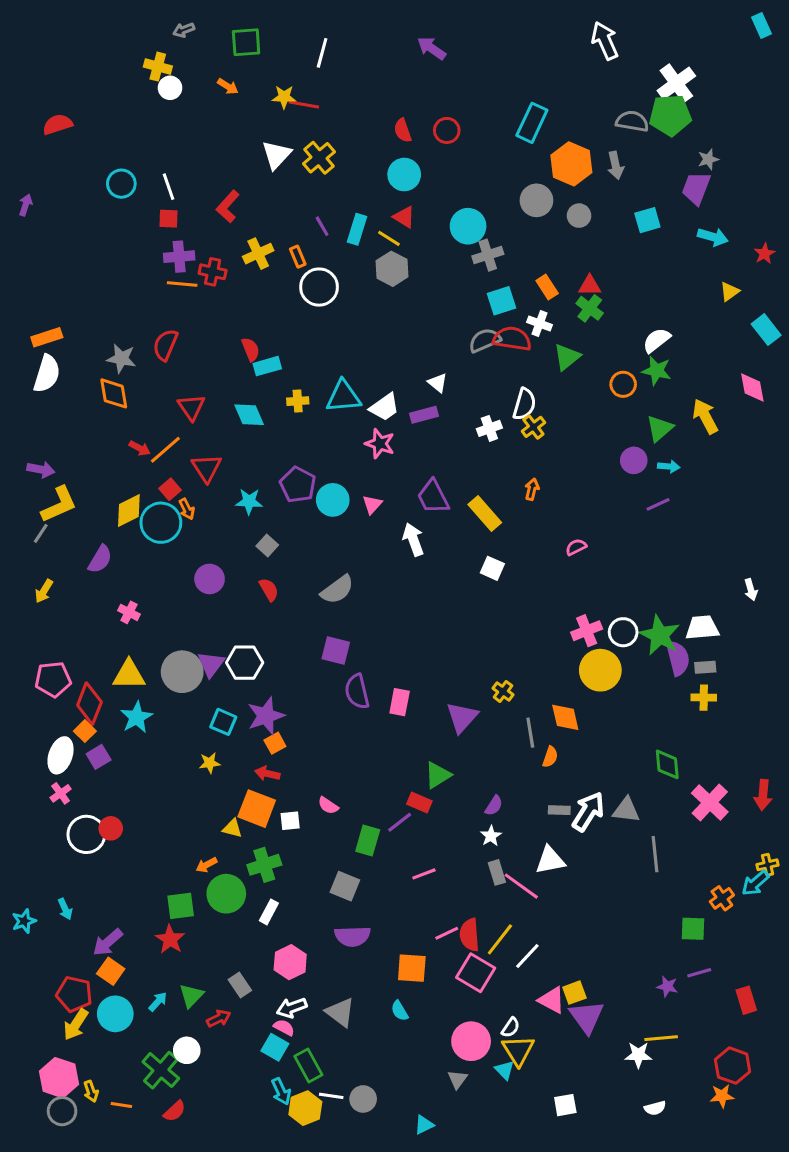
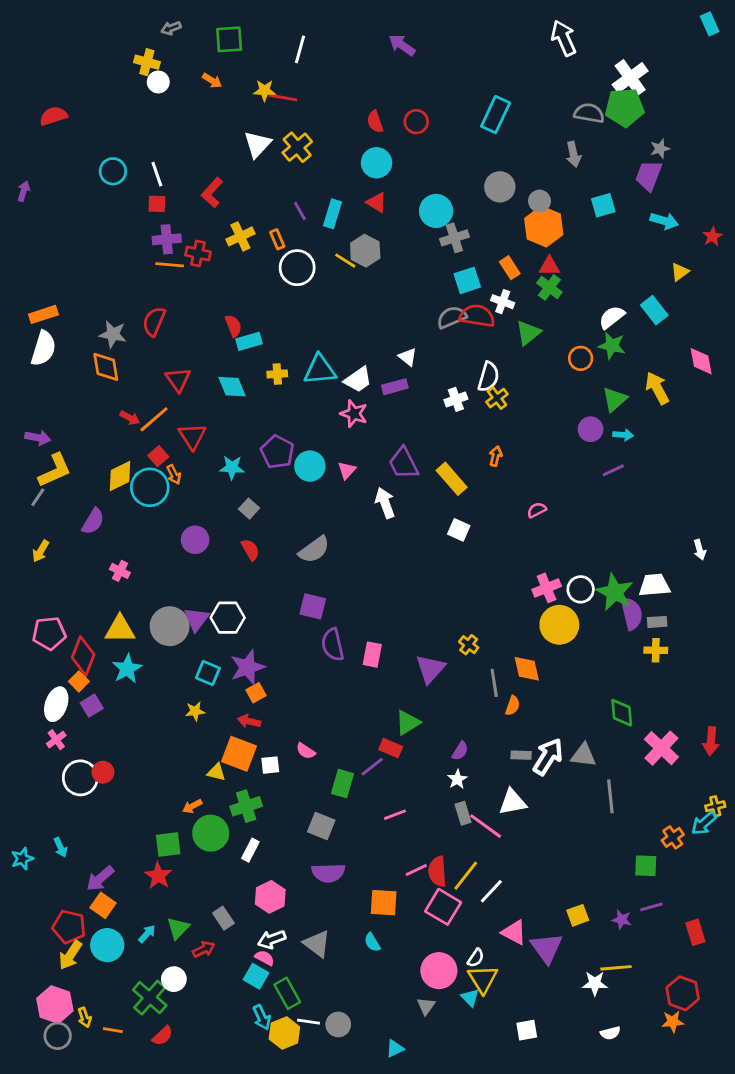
orange hexagon: (571, 164) -> (544, 227), moved
yellow line: (389, 238) -> (345, 261), moved
cyan rectangle: (766, 330) -> (654, 310), moved
yellow square: (574, 993) -> (578, 915), moved

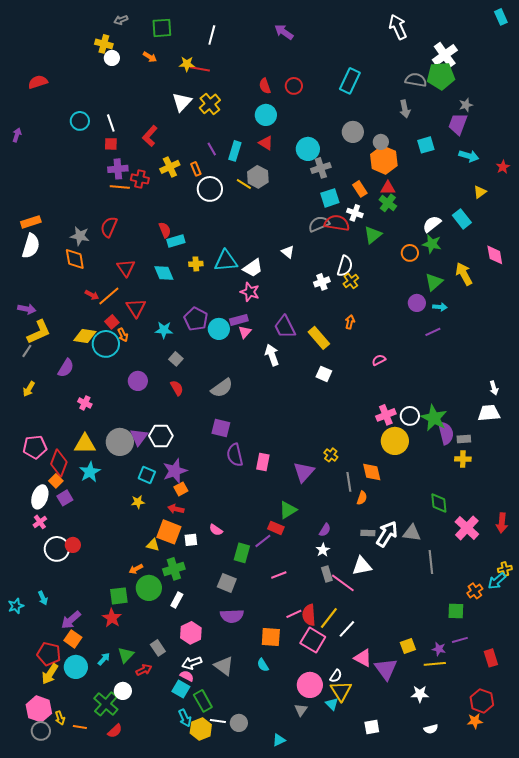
purple rectangle: (395, 387) -> (239, 320), moved
yellow diamond: (120, 476) -> (85, 336), turned 35
white trapezoid: (654, 585) -> (489, 413), moved
yellow line: (616, 968) -> (435, 664), moved

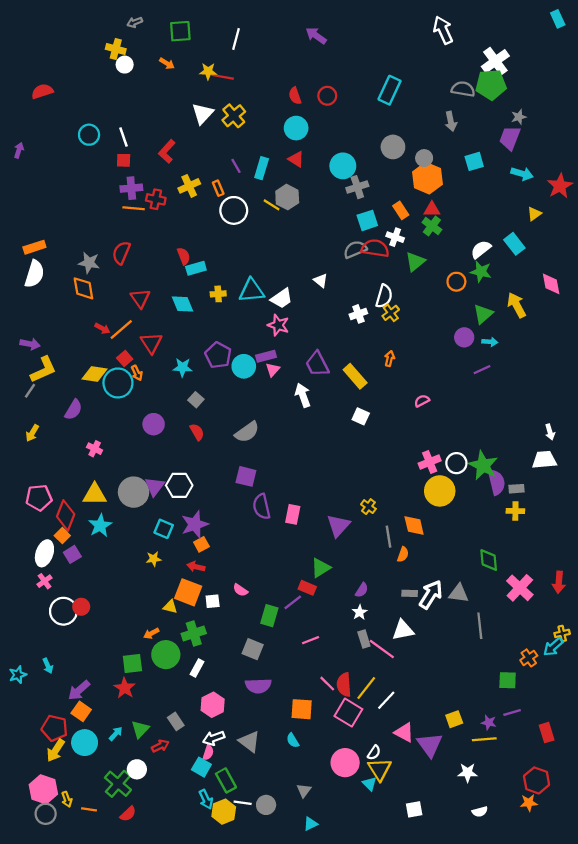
red star: (503, 167) -> (560, 186), size x1.6
pink line: (294, 614) -> (327, 684), turned 70
pink semicircle: (187, 676) -> (208, 753), turned 80
gray triangle: (301, 710) -> (304, 790), moved

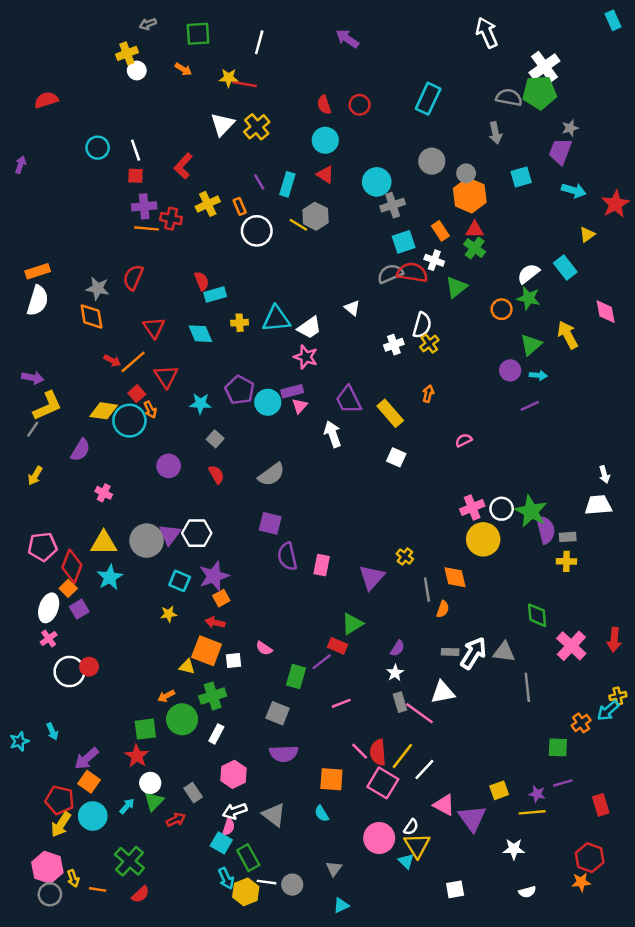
yellow cross: (116, 49) -> (127, 53), turned -36
white circle: (137, 769) -> (150, 783), moved

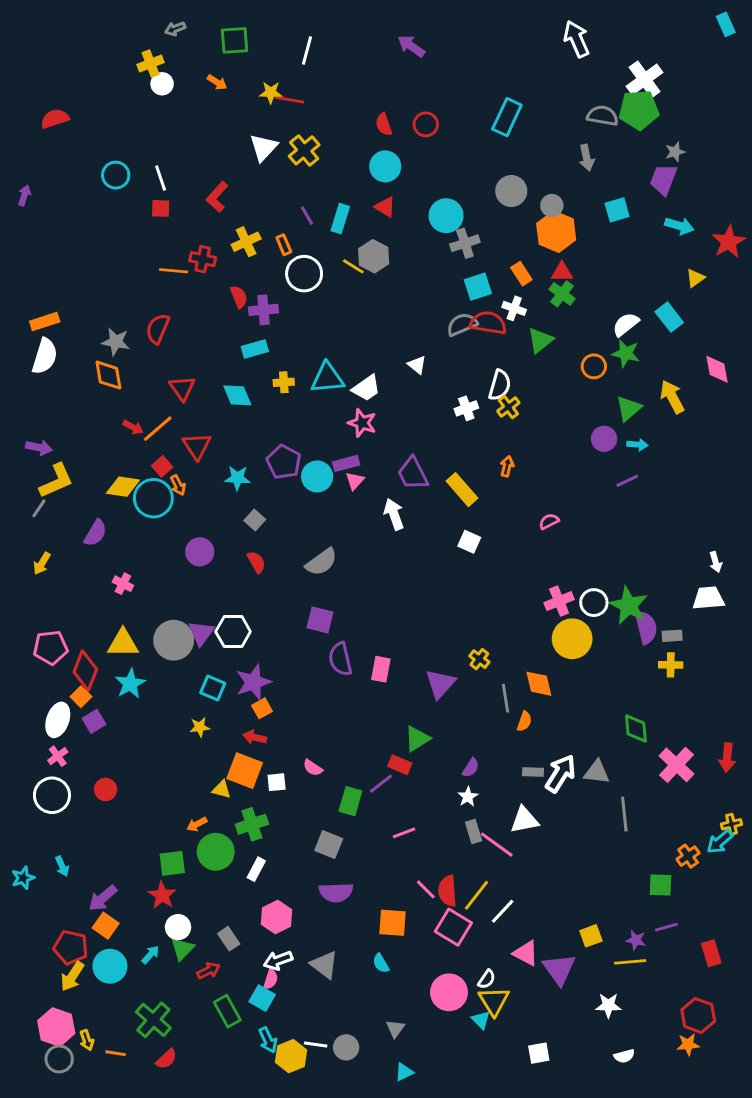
purple cross: (144, 206) -> (263, 310), moved
red semicircle: (202, 281) -> (239, 297), moved
white circle: (69, 672) -> (52, 795), moved
green rectangle: (248, 858) -> (227, 1011), moved

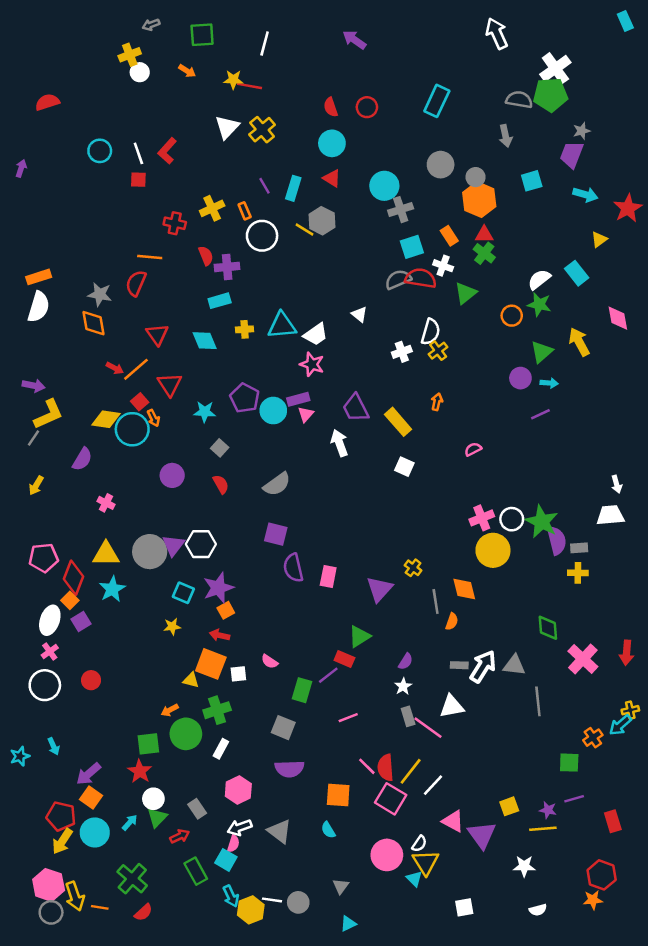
red L-shape: (217, 197) -> (167, 151), moved
orange line: (174, 271) -> (150, 257), moved
yellow arrow: (87, 1040) -> (75, 896), size x1.6

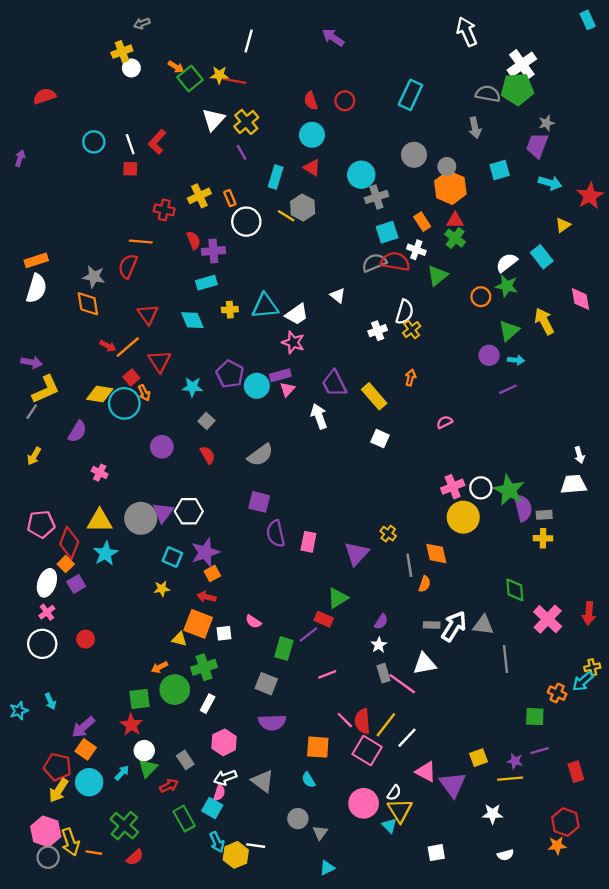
green square: (202, 35) -> (190, 79), moved, turned -35
purple line: (265, 186) -> (242, 152), moved
orange cross: (593, 738) -> (557, 693), turned -30
gray circle: (298, 902) -> (298, 819), moved

